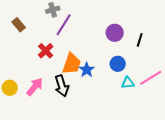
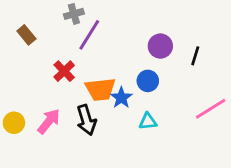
orange trapezoid: (72, 64) -> (100, 89), turned 65
blue circle: (118, 64) -> (148, 81), moved
cyan triangle: (128, 83) -> (148, 121), moved

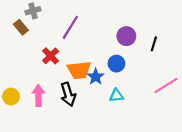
gray cross: (74, 14) -> (33, 11), moved
pink arrow: (49, 121) -> (38, 95), turned -40

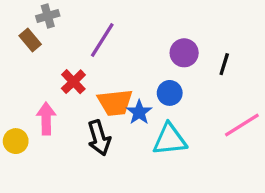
pink arrow: (38, 95) -> (46, 119), moved
cyan triangle: (116, 95) -> (170, 139), size x1.6

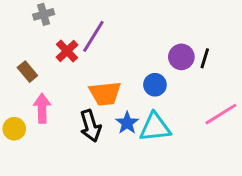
brown rectangle: (30, 40) -> (27, 72), moved
purple circle: (184, 53) -> (181, 57), moved
red cross: (73, 82) -> (67, 51), moved
blue star: (139, 112) -> (127, 123), moved

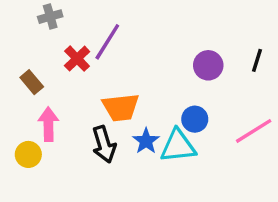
black line: (205, 58) -> (257, 60), moved
blue circle: (155, 85) -> (195, 119), moved
yellow circle: (14, 129) -> (28, 154), moved

